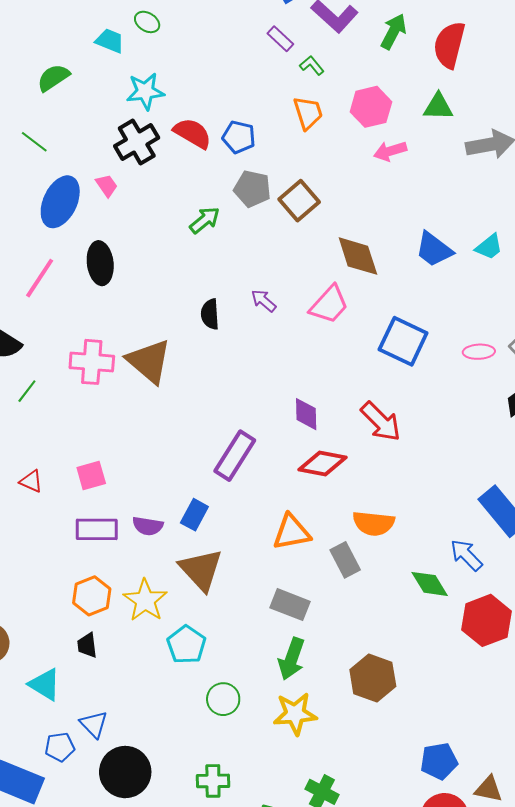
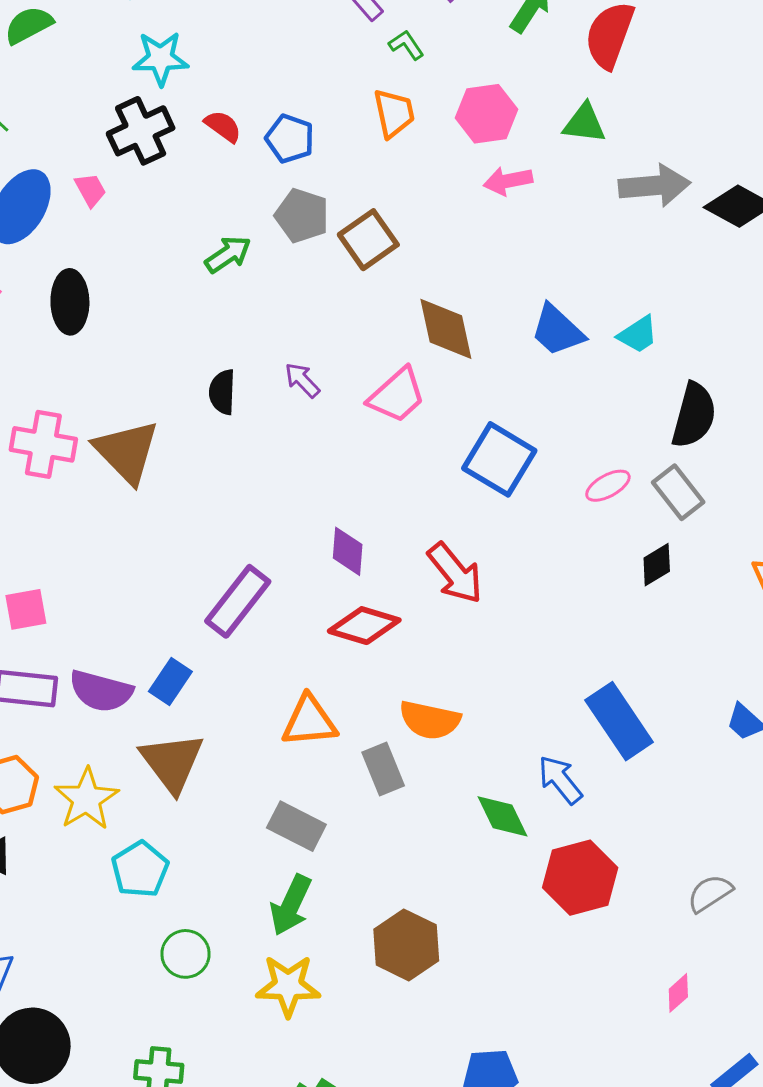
red semicircle: (192, 133) -> (223, 126), size x0.7
pink ellipse: (479, 352) -> (608, 486), turned -32
purple semicircle: (148, 526) -> (101, 691), size x1.4

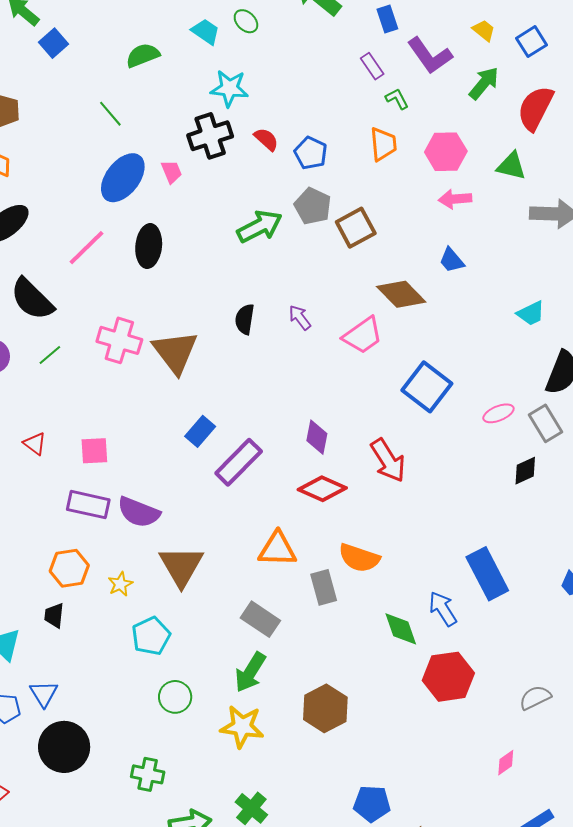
green arrow: (228, 254) -> (260, 226), size x1.4
brown diamond: (446, 329) -> (401, 294), turned -39
blue trapezoid: (557, 330) -> (452, 260), moved, size x0.7
blue rectangle: (170, 682) -> (200, 431), moved
yellow star: (86, 799) -> (120, 584), size x0.6

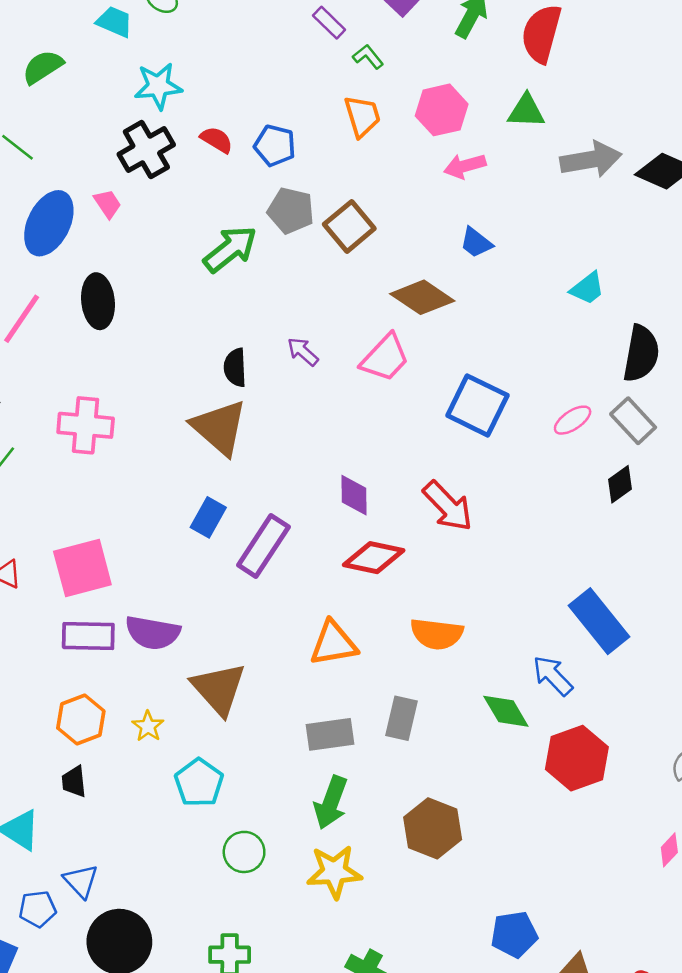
brown triangle: (175, 352) -> (219, 427), moved
pink square: (94, 451) -> (82, 568), size x1.6
gray rectangle: (324, 587) -> (401, 718), moved, turned 40
gray rectangle: (260, 619) -> (330, 734), turned -30

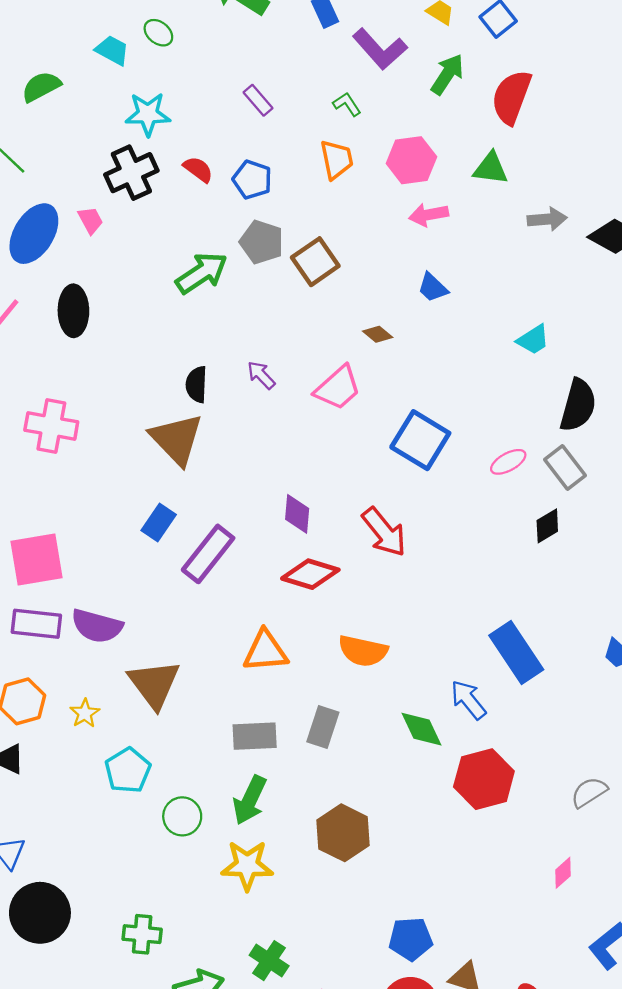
purple rectangle: (329, 23) -> (258, 100), moved
gray arrow: (591, 160) -> (547, 219), size x0.7
brown diamond: (422, 297) -> (378, 334), size x0.5
green circle: (244, 852) -> (182, 816), moved

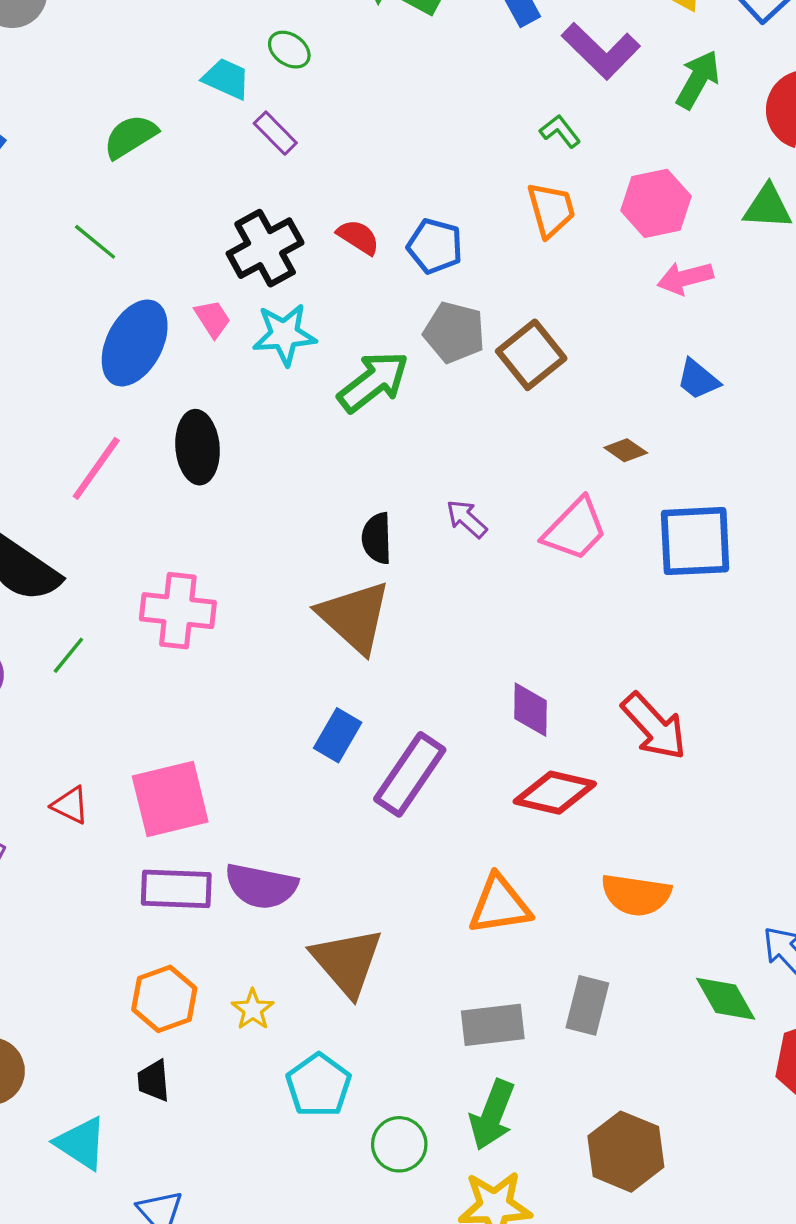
purple rectangle: (258, 100) -> (275, 133), moved
cyan star: (148, 114) -> (284, 334), moved
blue square: (420, 440) -> (695, 541), moved, turned -30

